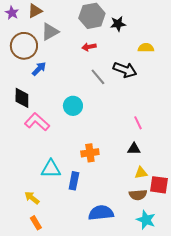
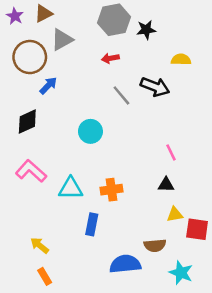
black diamond: (22, 98) -> (27, 121), turned 65
pink L-shape: (37, 122) -> (31, 171), moved
cyan triangle: (51, 169) -> (71, 188), moved
brown semicircle: (138, 195) -> (155, 245), moved

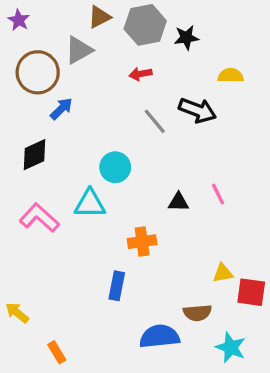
brown triangle: (43, 14) -> (99, 17), moved
black triangle: (166, 185) -> (178, 202), moved
cyan triangle: (71, 188) -> (90, 204), moved
yellow arrow: (40, 245) -> (17, 313), moved

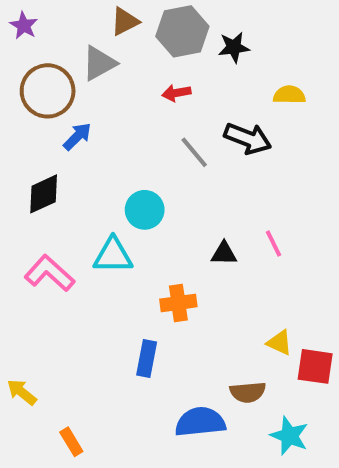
yellow triangle: (223, 273) -> (279, 343), turned 35

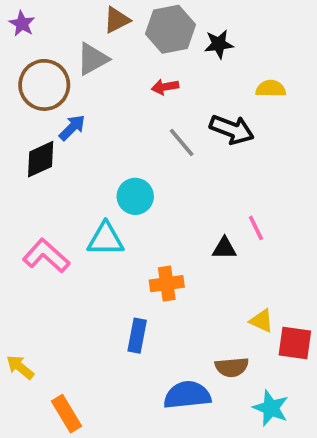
black diamond: (44, 194) -> (41, 159), moved
black triangle: (224, 253) -> (224, 248), moved
orange rectangle: (71, 442) -> (67, 414), size x1.4

